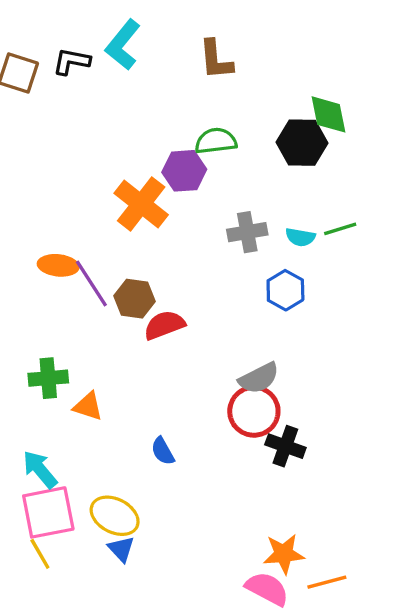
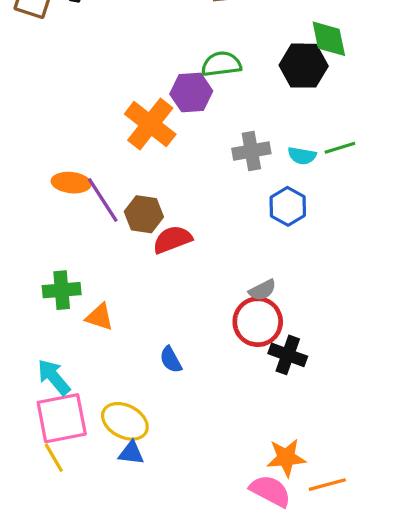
gray semicircle: (259, 378) -> (262, 290), size x0.7
blue triangle: (121, 549) -> (131, 453), turned -40

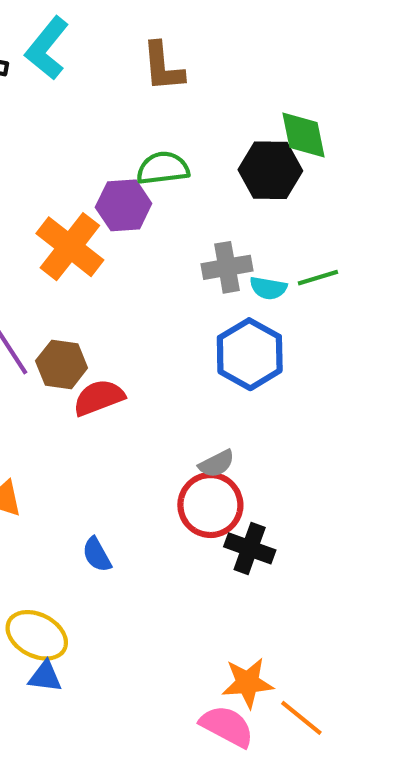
gray cross: (251, 151) -> (227, 267), moved
blue hexagon: (288, 206) -> (250, 354), size x1.4
orange line: (327, 485) -> (301, 718), turned 54

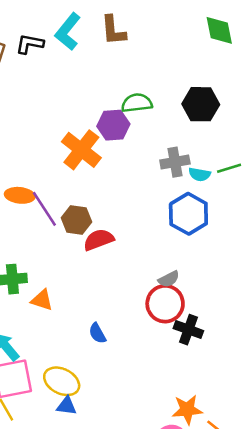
brown L-shape: (163, 67) -> (113, 30), moved
green diamond: (303, 135) -> (219, 30), moved

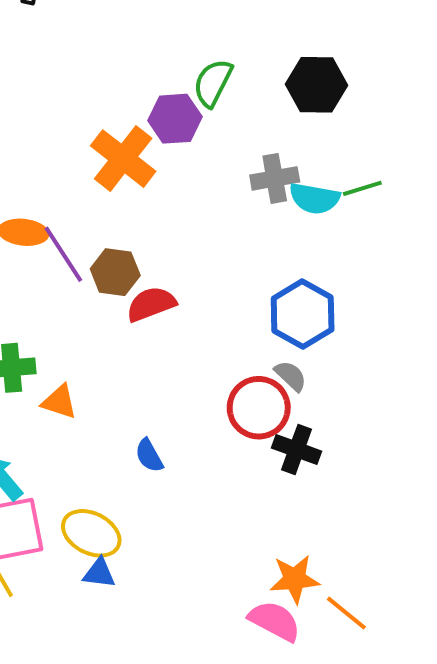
green semicircle: (137, 103) -> (213, 83), turned -56
cyan semicircle: (200, 174) -> (315, 198), size x1.4
blue hexagon: (188, 214) -> (303, 314), moved
gray semicircle: (169, 279) -> (291, 376), moved, turned -110

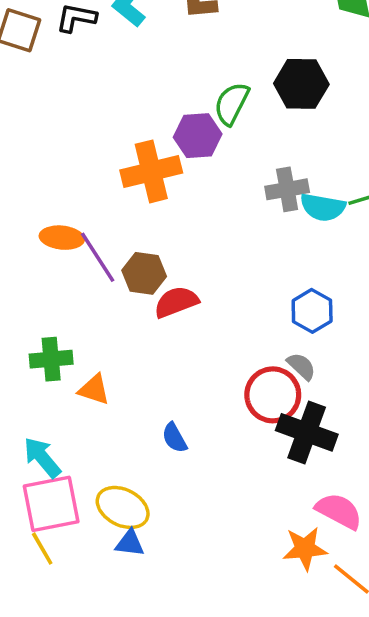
black hexagon: (316, 85) -> (301, 84), moved
orange cross: (123, 159) -> (151, 171), turned 38
blue hexagon: (303, 314) -> (312, 311), size x0.7
black cross: (297, 450) -> (307, 432), size x1.4
pink semicircle: (275, 621) -> (339, 511), moved

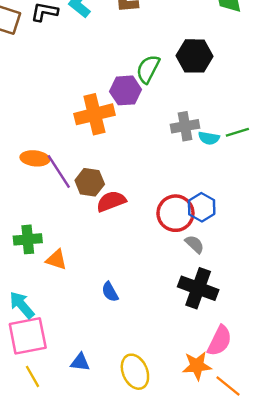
cyan semicircle: (323, 207) -> (209, 138), size x0.7
red circle: (273, 395) -> (175, 213), moved
yellow ellipse: (123, 507) -> (135, 372), moved, turned 40
pink semicircle: (339, 511) -> (220, 341), turned 88
yellow line: (42, 549) -> (33, 376), moved

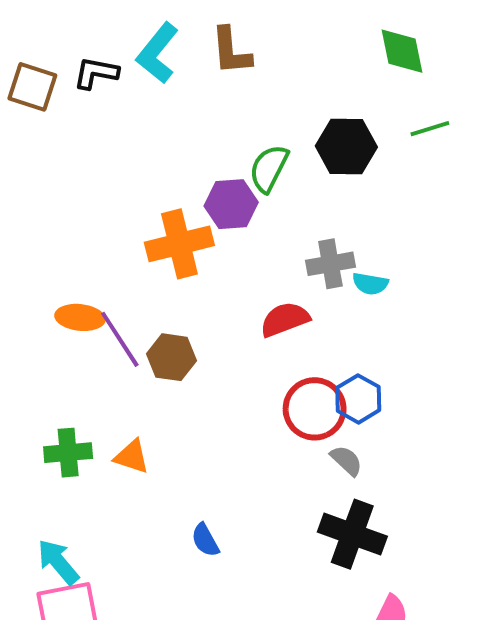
green line: (237, 132) -> (430, 129), moved
red semicircle: (111, 201) -> (285, 319), moved
orange triangle: (56, 260) -> (132, 457), moved

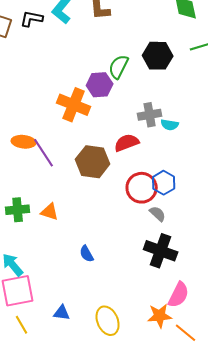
orange cross: (179, 244) -> (74, 105), turned 36
brown hexagon: (171, 357) -> (93, 162), moved, size x1.4

